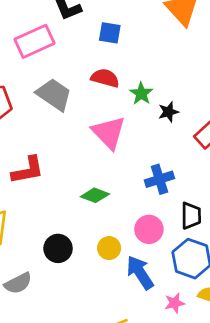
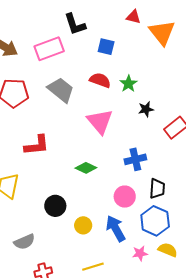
green star: (141, 94) -> (129, 84), moved
yellow circle: (109, 248) -> (83, 225), moved
gray semicircle: (18, 283) -> (24, 242), moved

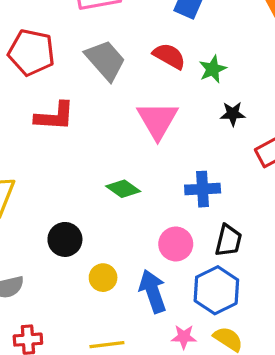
red L-shape: (37, 145) -> (55, 116), moved

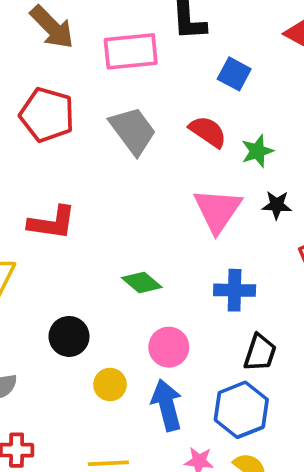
red L-shape: (55, 116) -> (52, 223), moved
pink triangle: (158, 120) -> (218, 210), moved
pink circle: (176, 244) -> (169, 347), moved

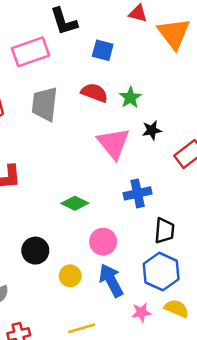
gray trapezoid: (133, 131) -> (45, 104), turned -123

